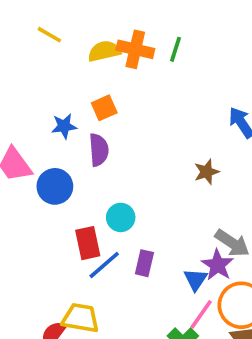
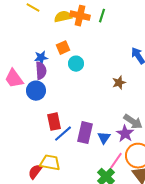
purple semicircle: (99, 150) -> (41, 71), moved
cyan circle: (121, 217) -> (76, 64), moved
purple rectangle: (144, 263) -> (85, 133), size x1.5
blue triangle: (196, 280) -> (104, 138), moved

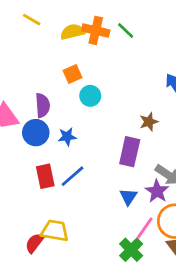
green line: (102, 16) -> (126, 30), turned -64
blue star: (41, 58) -> (67, 137), moved
red rectangle: (54, 122) -> (45, 176), moved
purple rectangle: (85, 133) -> (130, 152), moved
blue line: (63, 134) -> (73, 176), moved

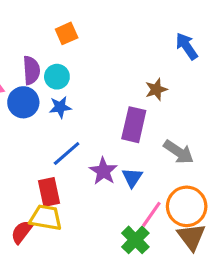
cyan circle: (90, 96) -> (57, 77), moved
red rectangle: (45, 176) -> (49, 192), moved
purple star: (157, 191) -> (103, 171), moved

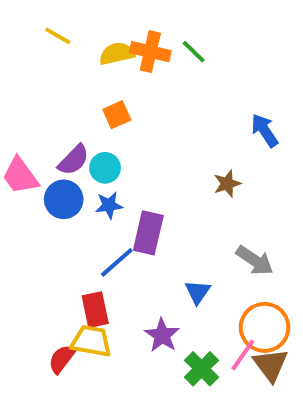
purple semicircle: (31, 70) -> (73, 160), turned 48
purple rectangle: (134, 125) -> (148, 233), moved
purple star: (103, 171) -> (162, 335), moved
pink line: (151, 214) -> (243, 355), moved

